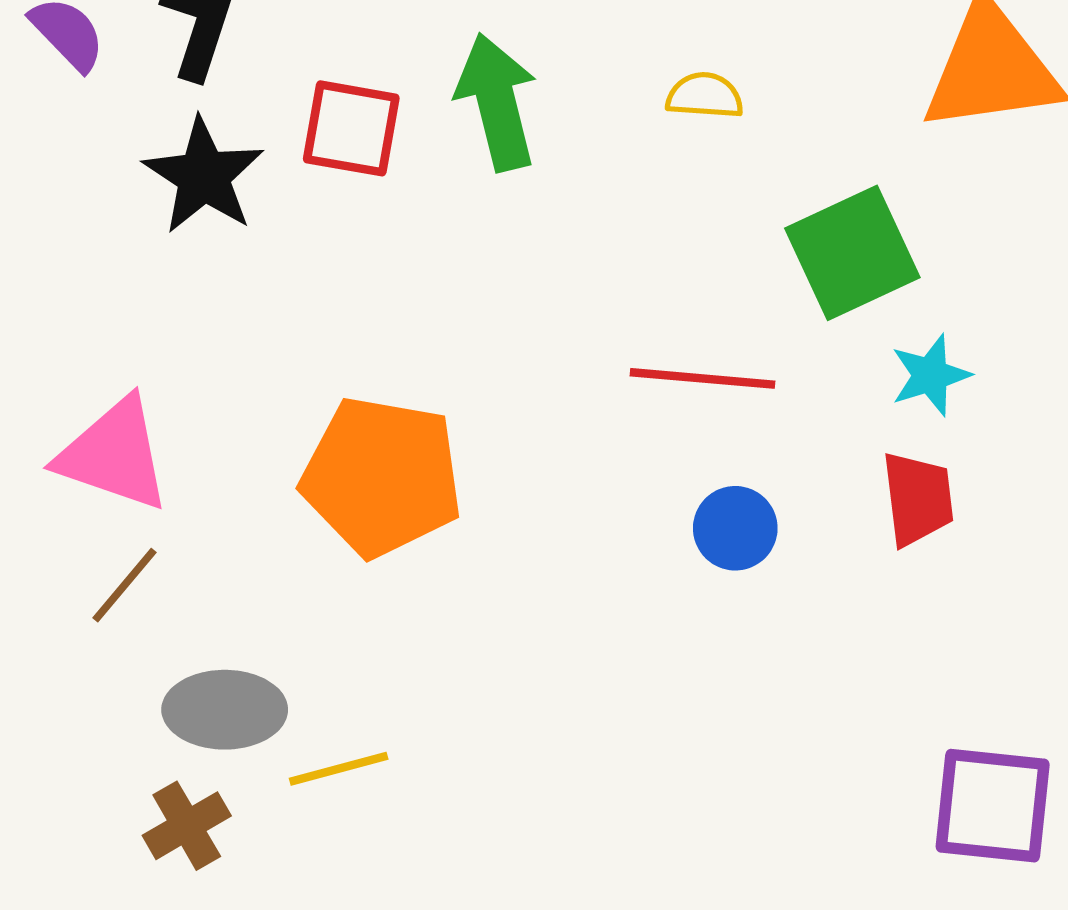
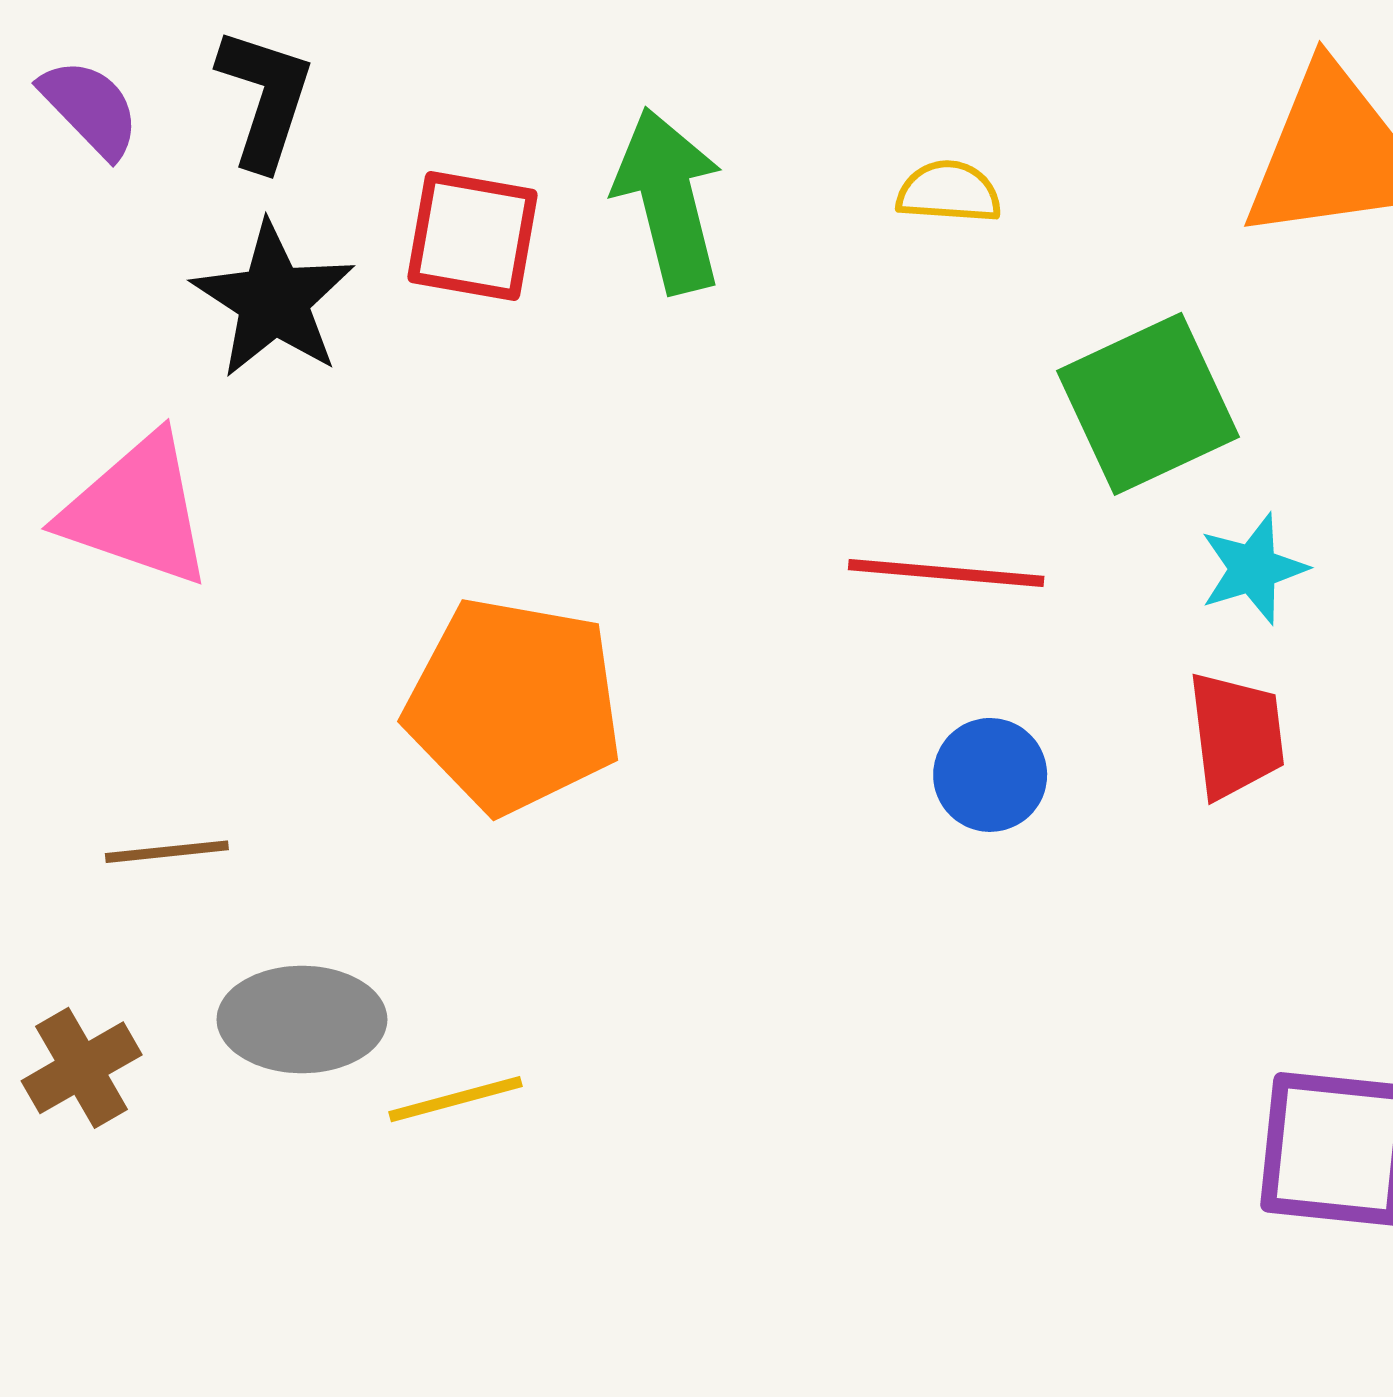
pink triangle: (114, 454) -> (137, 510), moved
brown line: (124, 585) -> (167, 852), turned 44
brown cross: (187, 826) -> (82, 1068), moved

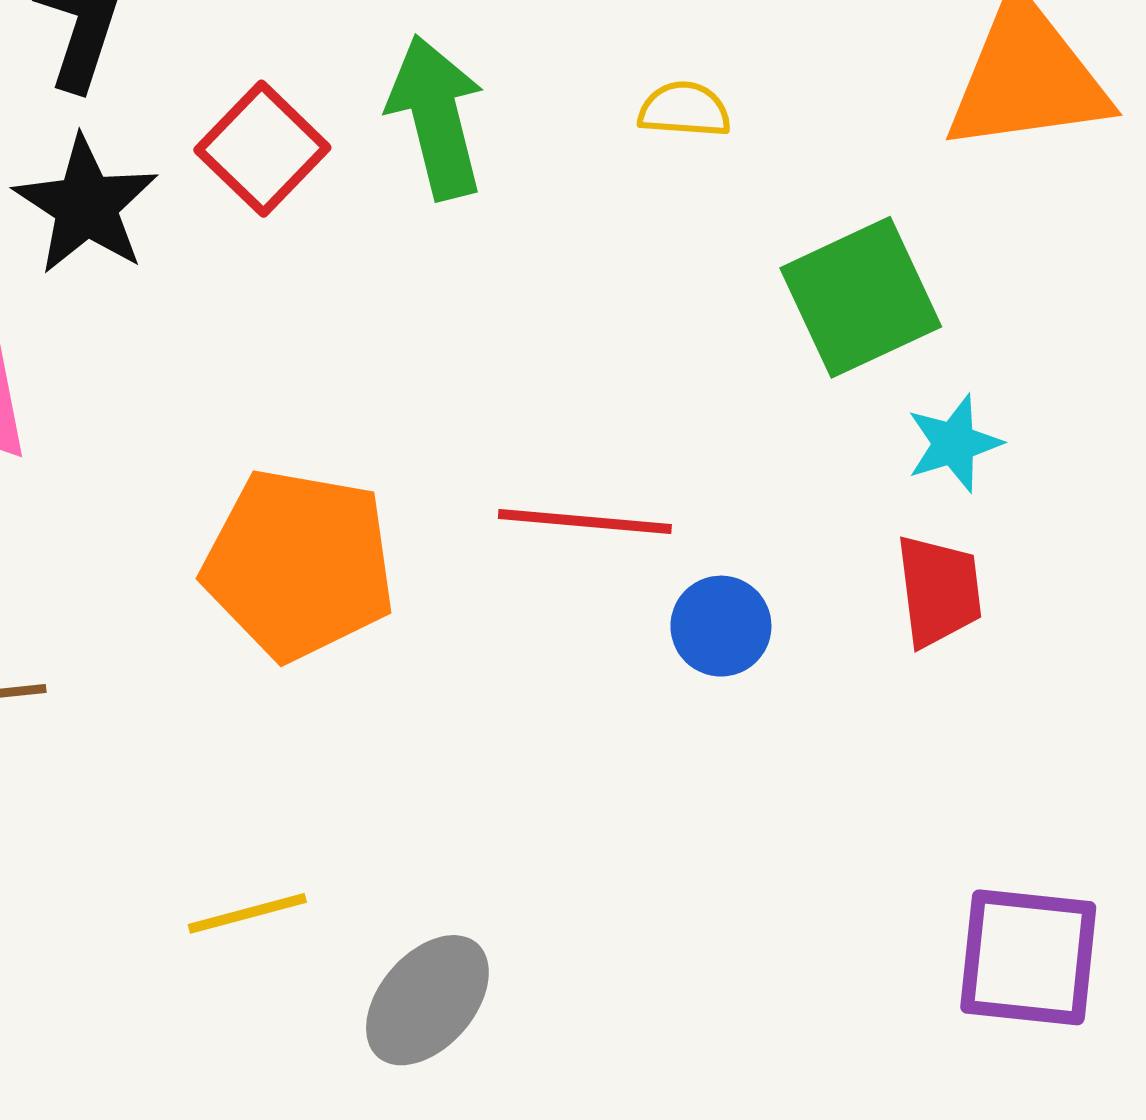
red square: (473, 236) -> (262, 149), turned 34
red line: (946, 573) -> (585, 522), moved
gray ellipse: (302, 1020) -> (427, 1000), moved, turned -49

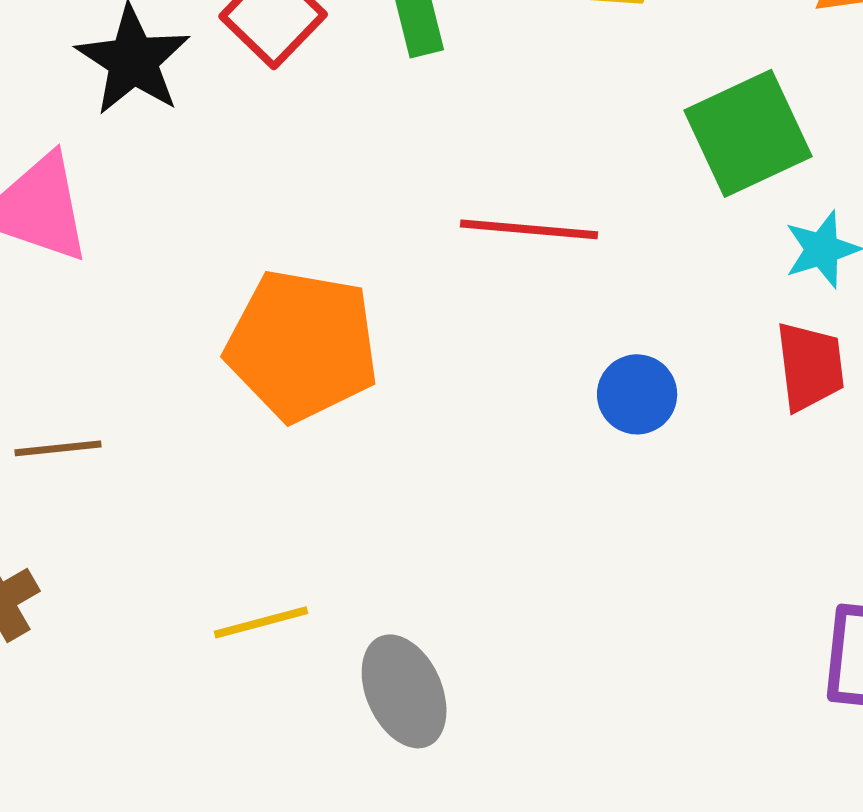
red line: (585, 522) -> (529, 229), moved
gray ellipse: (427, 1000) -> (404, 691), turned -65

